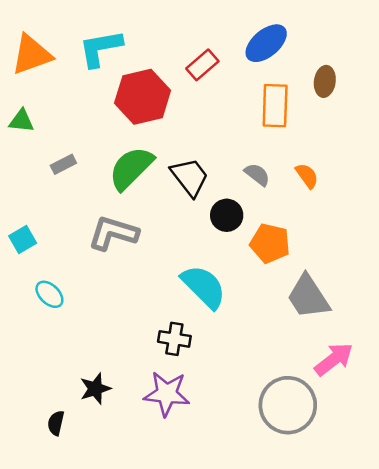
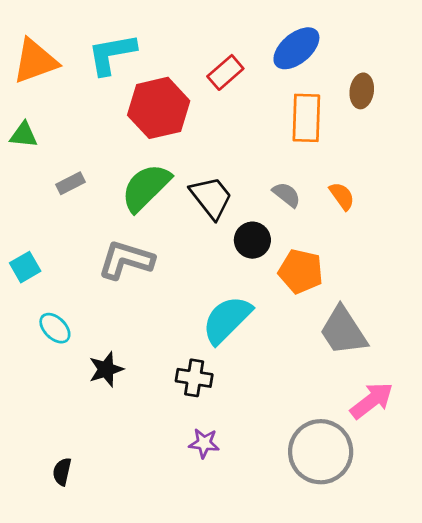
cyan semicircle: (204, 287) -> (227, 320), turned -90
black star: (95, 389) -> (106, 369), moved
purple star: (167, 394) -> (204, 443), moved, size x0.6

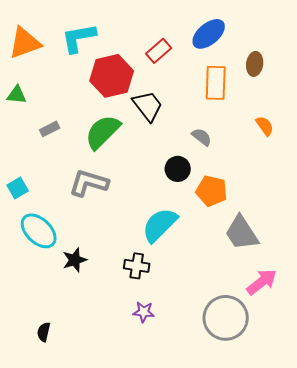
orange semicircle: (342, 196) -> (265, 126), moved
black trapezoid: (211, 197) -> (148, 106), moved
cyan ellipse: (55, 328) -> (39, 231), size x1.6

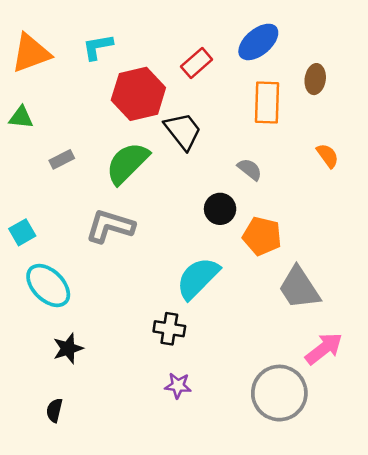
cyan L-shape: (79, 38) -> (98, 47), size x0.7
black star: (75, 260) -> (68, 349), moved

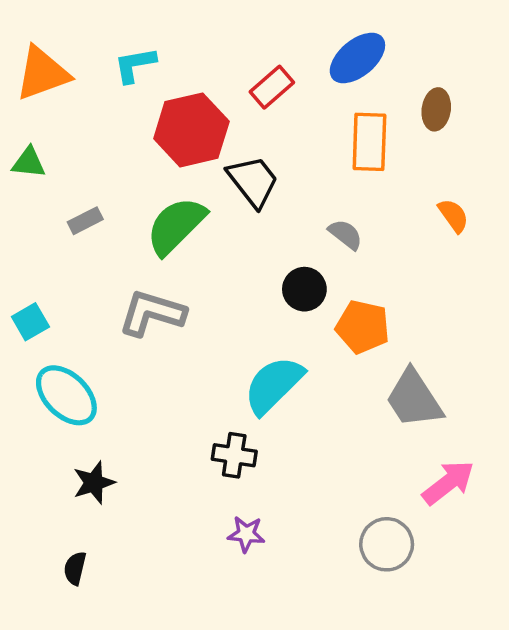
gray circle: (279, 393) -> (387, 544), size x0.7

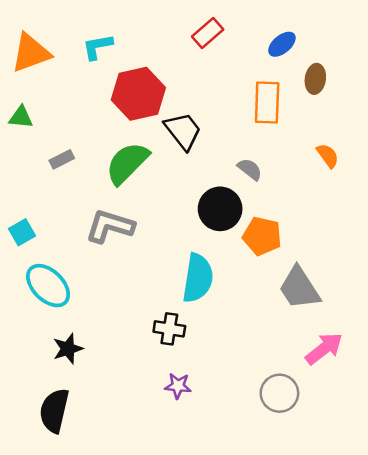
blue ellipse: (357, 58) -> (282, 44), moved, size x0.7
red rectangle: (272, 87) -> (208, 33), moved
black circle: (304, 289) -> (220, 209), size x1.4
cyan semicircle: (274, 385) -> (198, 278), turned 144
black semicircle: (75, 568) -> (54, 411), size x1.8

